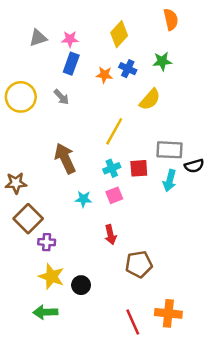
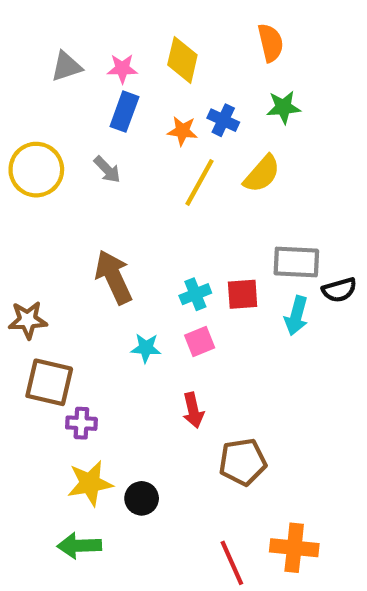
orange semicircle: (171, 19) -> (271, 43), moved
yellow diamond: (119, 34) -> (182, 60), moved, turned -30
yellow line: (114, 131) -> (200, 182), moved
brown square: (28, 219) -> (49, 382), turned -32
yellow star: (51, 276) -> (90, 483), turned -30

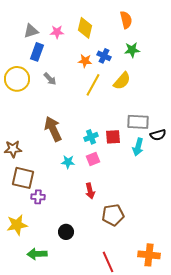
blue rectangle: (124, 112) -> (37, 52), moved
yellow star: (90, 483) -> (17, 225), moved
orange cross: (294, 548) -> (149, 255), moved

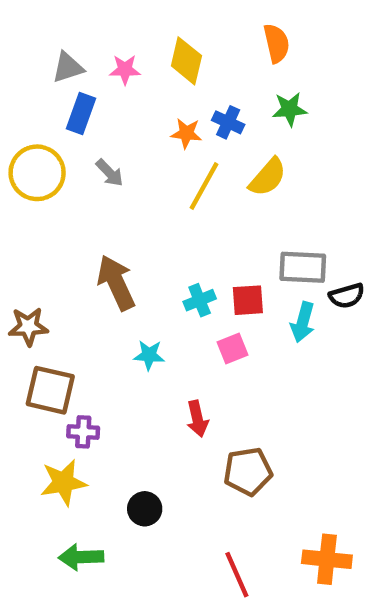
pink square: (93, 159) -> (233, 348), moved
yellow star: (17, 225) -> (63, 482), moved

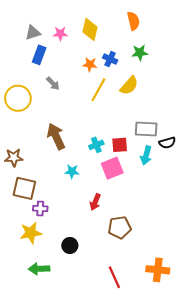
yellow circle: (37, 173) -> (18, 98), moved
pink square: (233, 348) -> (112, 168), size x1.5
red arrow: (197, 419) -> (95, 202), turned 35

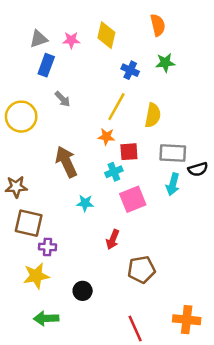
orange star: (90, 64) -> (106, 137), moved
yellow semicircle: (129, 86) -> (153, 115), moved, turned -30
red square: (120, 145) -> (129, 152), moved

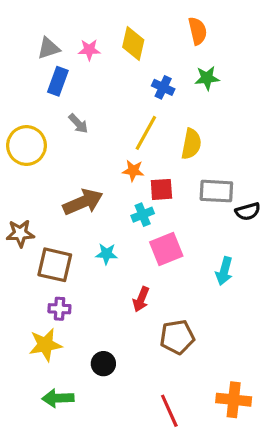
brown arrow: (66, 162) -> (83, 202), turned 92
cyan arrow: (173, 184) -> (224, 271), moved
brown square: (29, 223) -> (55, 265), moved

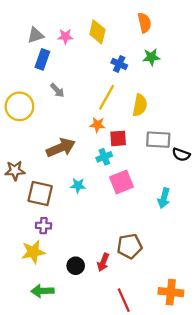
black semicircle: (248, 211) -> (181, 155), turned 36
red arrow: (141, 299) -> (103, 262), moved

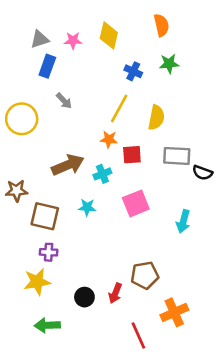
cyan cross: (104, 157) -> (102, 174), moved
orange cross: (171, 292) -> (174, 312), moved, turned -30

